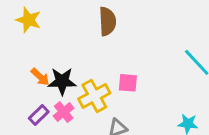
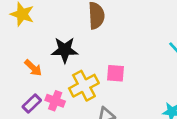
black star: (62, 81) -> (65, 50), moved
pink cross: (64, 112) -> (55, 101), turned -30

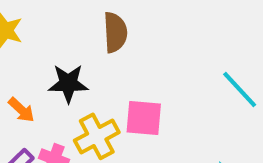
pink square: (116, 73) -> (144, 118), size x1.4

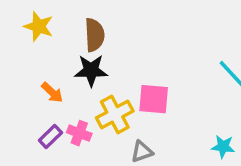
brown semicircle: (115, 32) -> (94, 35), moved

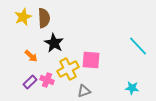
yellow star: (39, 26) -> (23, 17), turned 30
brown semicircle: (94, 35) -> (44, 18), moved
black star: (91, 70) -> (54, 43), turned 30

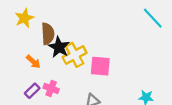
brown semicircle: (44, 18) -> (48, 34), moved
cyan line: (138, 46) -> (153, 18), moved
yellow cross: (68, 69) -> (75, 55), moved

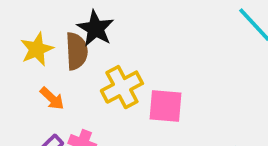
yellow star: (24, 18) -> (37, 49), moved
black star: (59, 47) -> (95, 28), moved

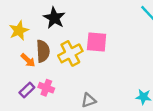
brown semicircle: (77, 51) -> (43, 51), moved
pink square: (165, 106) -> (97, 42), moved

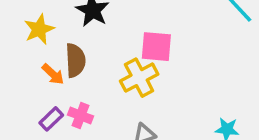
yellow cross: (70, 53) -> (139, 78), moved

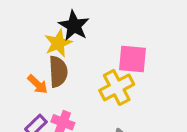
yellow star: (39, 29) -> (58, 43), moved

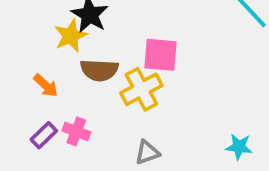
brown semicircle: (58, 72) -> (99, 70), moved, turned 96

